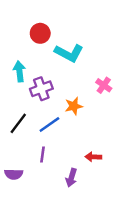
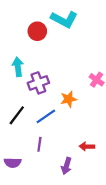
cyan L-shape: (69, 53) -> (64, 19), moved

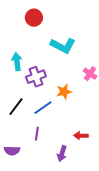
cyan L-shape: (64, 19) -> (63, 46), moved
red circle: (37, 31) -> (34, 18), moved

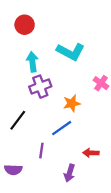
red circle: (34, 18) -> (25, 25), moved
cyan arrow: (17, 62) -> (32, 62), moved
blue line: (43, 108) -> (62, 128), moved

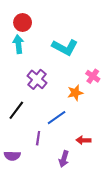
cyan arrow: (32, 62) -> (18, 44), moved
purple cross: (40, 87) -> (37, 79), turned -30
orange star: (72, 103) -> (75, 93), moved

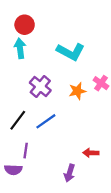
orange star: (75, 93) -> (77, 91), moved
blue line: (57, 118) -> (46, 121), moved
purple line: (38, 138) -> (26, 151), moved

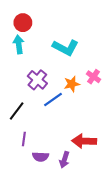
blue line: (46, 121) -> (53, 100), moved
red arrow: (91, 153) -> (84, 141), size x1.6
purple semicircle: (13, 170) -> (41, 157), moved

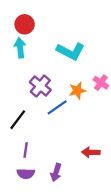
red arrow: (84, 141) -> (91, 152), size x0.7
purple semicircle: (41, 157) -> (26, 174), moved
purple arrow: (64, 160) -> (56, 172), moved

